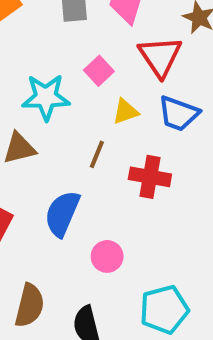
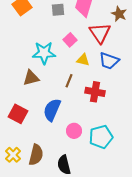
yellow triangle: (125, 112) -> (83, 60), turned 32
cyan pentagon: (164, 310) -> (101, 137), moved

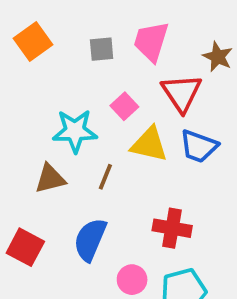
yellow triangle: (83, 60) -> (149, 144), size x1.5
brown line: (69, 81) -> (105, 177), moved
red cross: (95, 92) -> (172, 228), moved

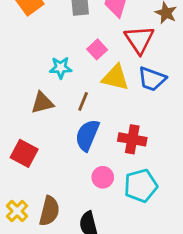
cyan star: (75, 131) -> (61, 68), size x0.7
blue semicircle: (90, 240) -> (87, 135), moved

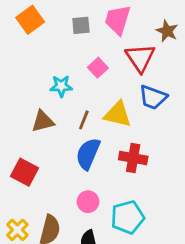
yellow triangle: (115, 78) -> (118, 114), moved
pink circle: (103, 177) -> (88, 202), moved
cyan pentagon: (141, 186) -> (128, 217), moved

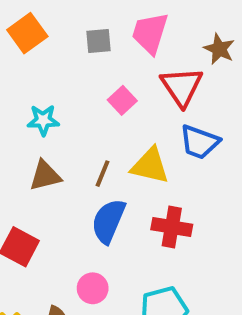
cyan star: (61, 86) -> (43, 120), moved
pink circle: (88, 202) -> (93, 288), moved

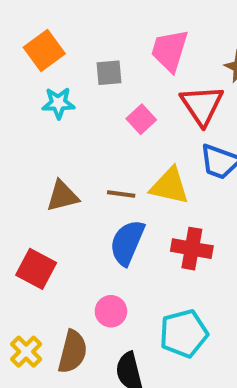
gray square: (99, 41) -> (109, 73), moved
cyan star: (43, 120) -> (58, 103), moved
brown line: (103, 174) -> (121, 194), turned 76

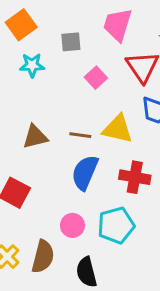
cyan pentagon: (184, 333) -> (116, 225), moved

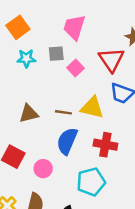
pink trapezoid: (118, 25) -> (74, 27), moved
gray square: (71, 42) -> (56, 54), moved
pink circle: (72, 225) -> (43, 169), moved

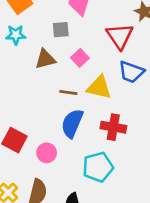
cyan star: (26, 58) -> (16, 35), moved
pink square: (75, 68) -> (80, 58), moved
brown triangle: (29, 114) -> (45, 59), moved

